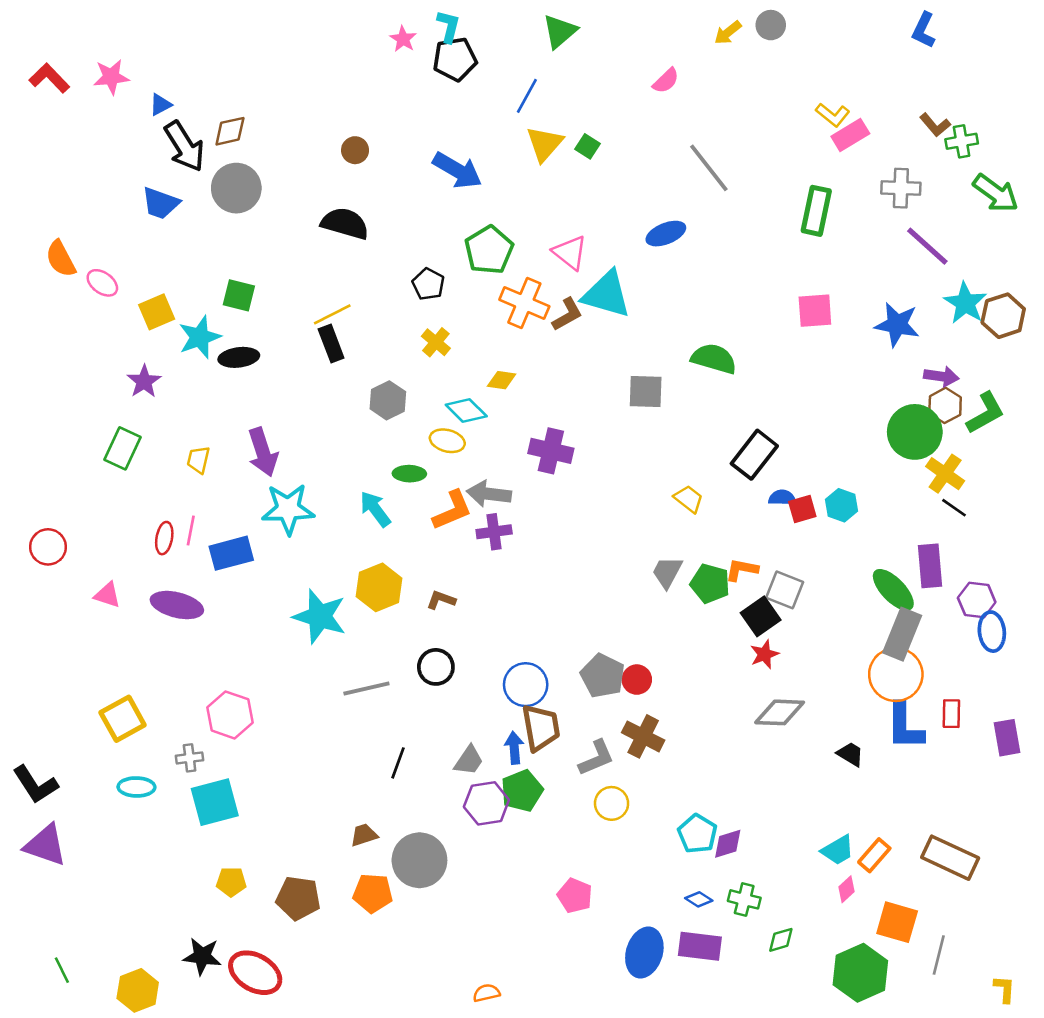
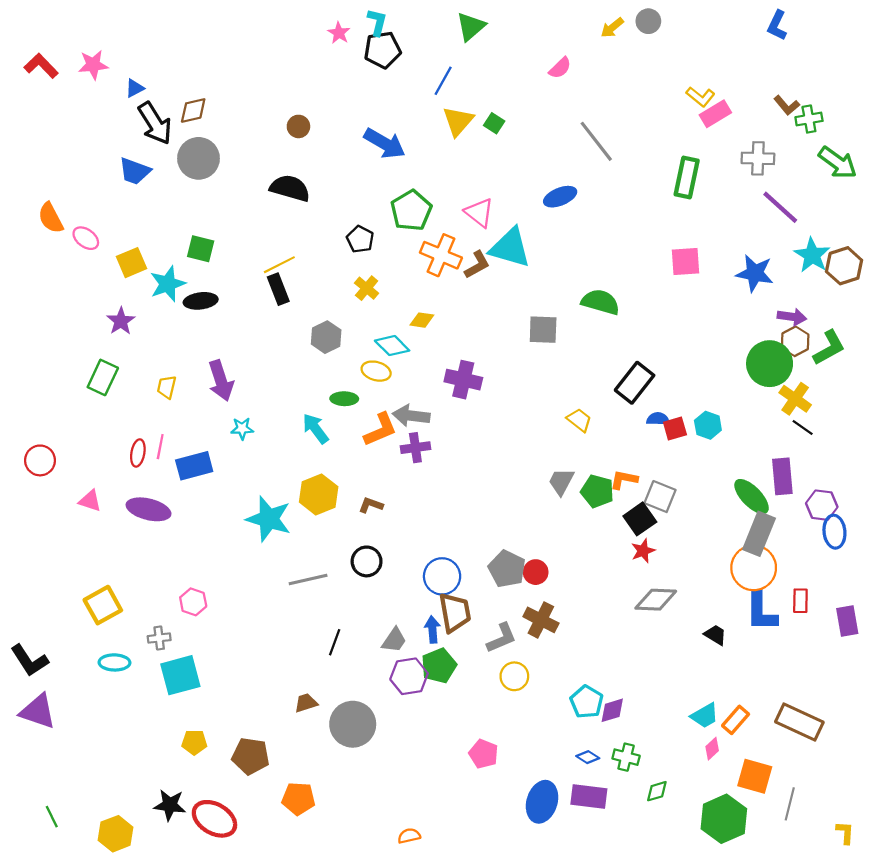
cyan star: (288, 509) -> (242, 428), size x0.5
pink hexagon: (230, 715) -> (193, 602), size x0.7
orange pentagon: (373, 893) -> (298, 799), moved

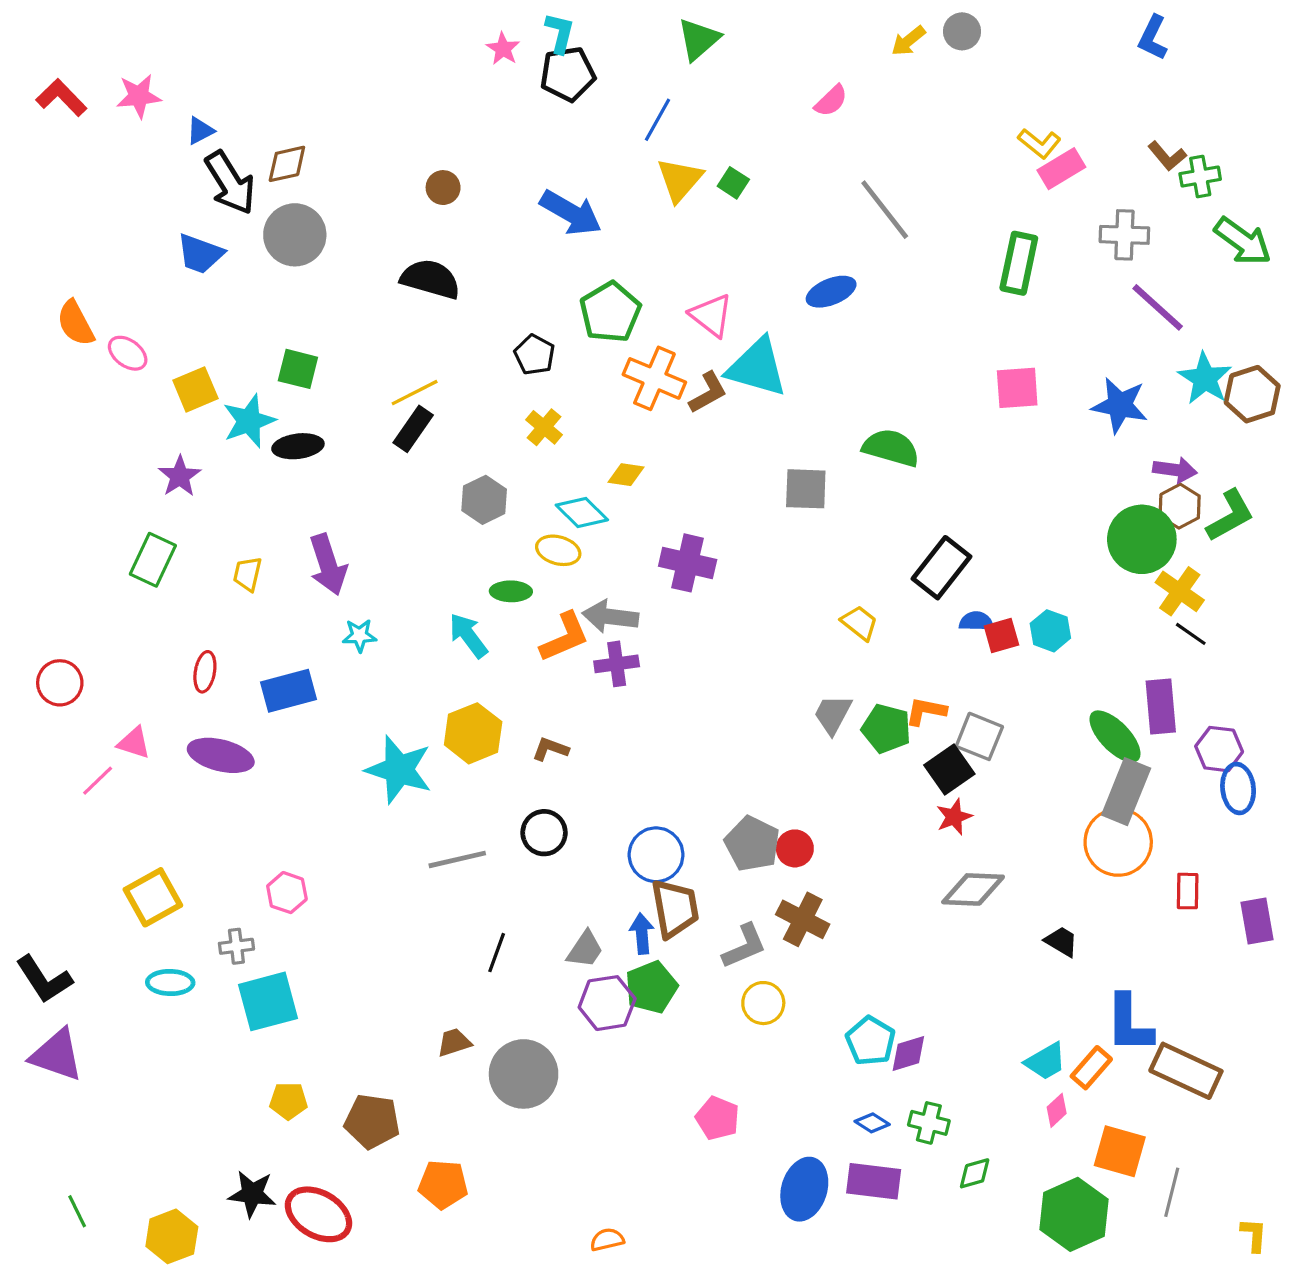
black rectangle: (278, 289) -> (413, 429), turned 56
pink line: (160, 447) -> (98, 781), moved, turned 35
blue L-shape: (761, 611) -> (1129, 1024), moved

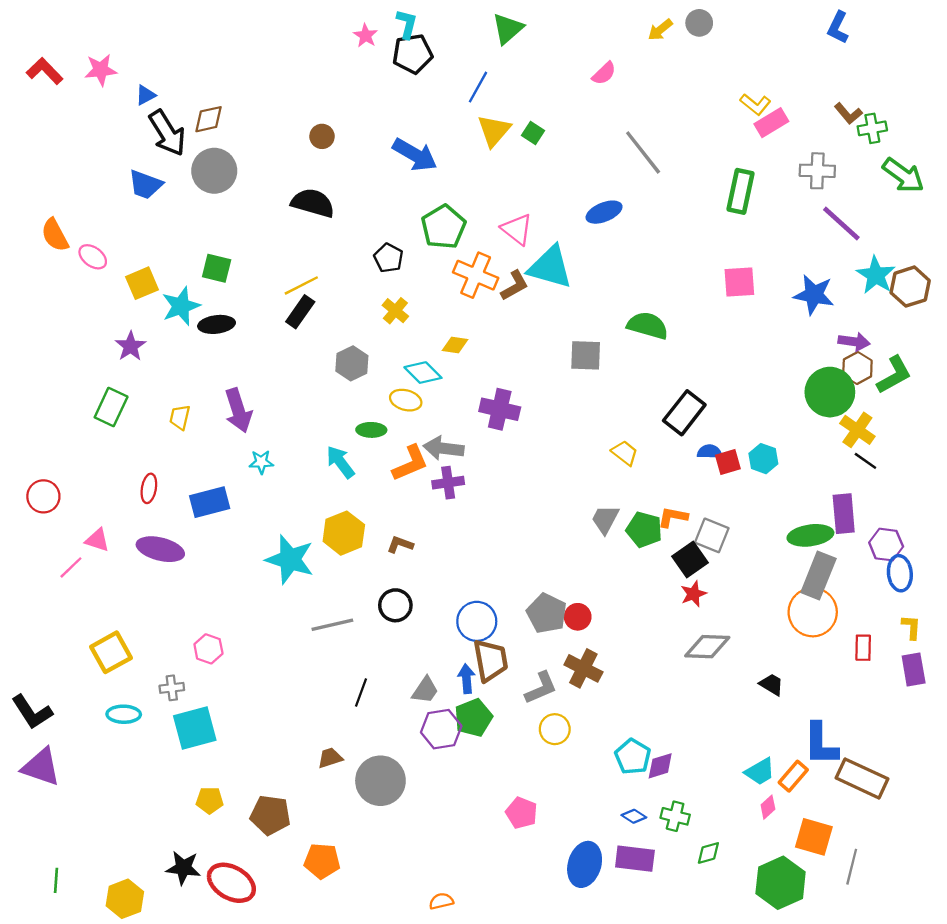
green ellipse: (1115, 736) -> (810, 535), turned -54
green line: (77, 1211) -> (56, 880), turned 30
yellow L-shape: (1254, 1235) -> (911, 627), moved

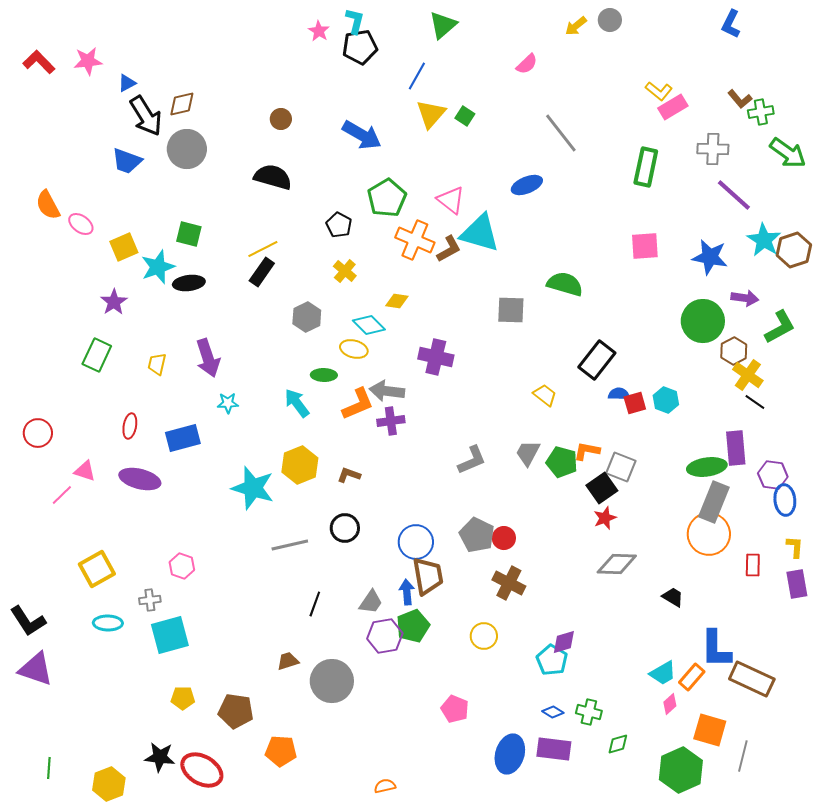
brown hexagon: (857, 368) -> (734, 351), moved
green circle: (830, 392) -> (703, 321), moved
gray L-shape: (541, 688) -> (472, 460), moved
purple diamond: (660, 766) -> (564, 642), moved

